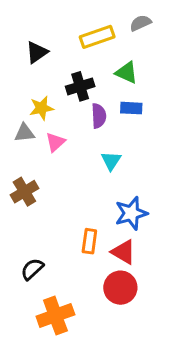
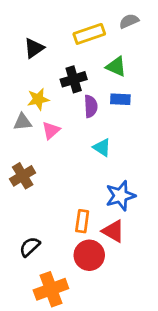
cyan triangle: (111, 161) -> (102, 147), turned -30
red circle: (120, 288) -> (89, 255), moved

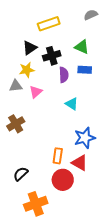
yellow rectangle: (89, 34) -> (49, 24), moved
black triangle: (34, 48) -> (30, 48), moved

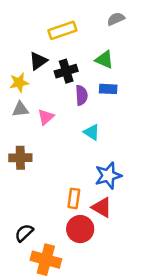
yellow star: (27, 70) -> (19, 83), moved
brown cross: (16, 124) -> (20, 158), turned 30
black semicircle: (21, 174) -> (24, 233), moved
orange cross: (36, 204) -> (46, 260), turned 35

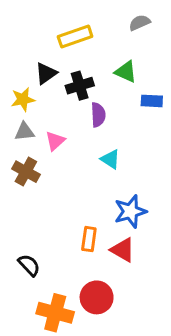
blue rectangle: (108, 89) -> (152, 101), moved
brown cross: (20, 158) -> (26, 172), moved, turned 30
red circle: (80, 229) -> (97, 297), moved
black semicircle: (24, 233) -> (29, 265), moved, turned 90

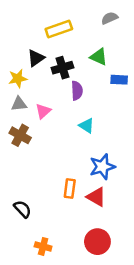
red circle: (97, 297) -> (97, 242), moved
orange cross: (55, 313) -> (43, 246), size x0.6

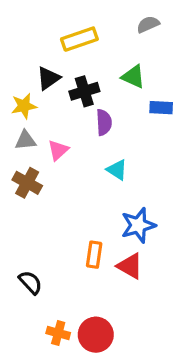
red circle: (97, 242) -> (96, 335), moved

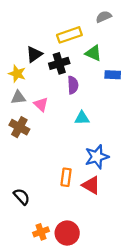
yellow rectangle: (79, 39) -> (69, 35), moved
yellow star: (24, 106) -> (17, 74), turned 30
pink triangle: (58, 150) -> (41, 104), turned -35
cyan triangle: (117, 170) -> (82, 118), turned -35
orange cross: (58, 333) -> (41, 232), turned -35

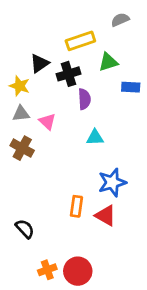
green triangle: (93, 53) -> (108, 62), turned -42

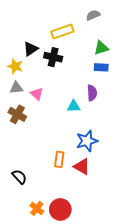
green triangle: (108, 62) -> (101, 48), moved
black cross: (68, 74) -> (53, 57), turned 30
purple semicircle: (84, 99) -> (92, 93), moved
orange cross: (47, 270) -> (37, 208), turned -32

